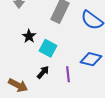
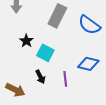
black arrow: (43, 72) -> (40, 77), turned 112

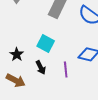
black star: (26, 41) -> (17, 54), moved

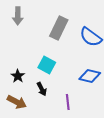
purple line: (66, 69) -> (68, 102), moved

